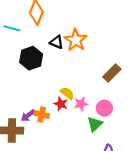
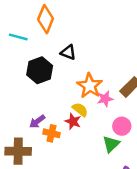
orange star: (76, 40) -> (90, 86), moved
pink star: (81, 104) -> (105, 99), moved
purple arrow: (28, 116) -> (37, 121), moved

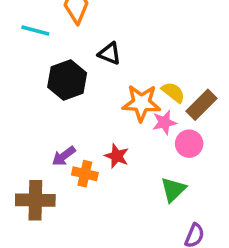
orange star: (90, 86) -> (141, 103), turned -30
yellow semicircle: (80, 110) -> (173, 92), moved
pink circle: (122, 126) -> (189, 144), moved

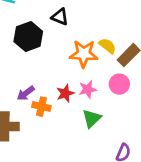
pink star: (164, 122) -> (88, 89), moved
red star: (117, 156) -> (65, 93), turned 30
green triangle: (173, 190) -> (92, 118), moved

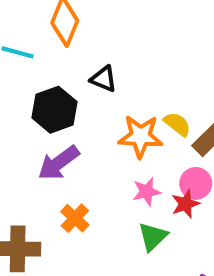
purple arrow: (26, 93) -> (59, 163), moved, size x1.5
red star: (65, 93) -> (185, 204), moved
orange cross: (41, 107) -> (75, 218), turned 30

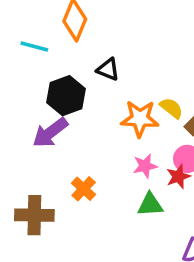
purple arrow: (59, 163) -> (50, 133), moved
green triangle: (153, 237) -> (150, 205), turned 40

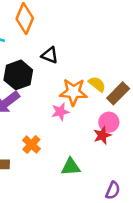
pink star: (145, 166) -> (60, 112), moved
green triangle: (150, 205) -> (71, 167), moved

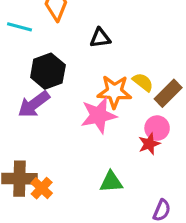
black triangle: (50, 55) -> (100, 38), moved, turned -30
pink star: (60, 112) -> (99, 115), size x1.6
orange cross: (31, 144) -> (42, 188), moved

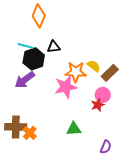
cyan line: (19, 27) -> (26, 46), moved
black triangle: (100, 38) -> (54, 47), moved

